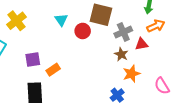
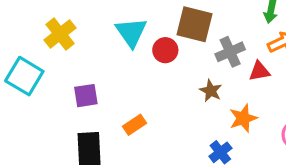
cyan triangle: (61, 20) -> (131, 32), size x1.5
brown star: (121, 54) -> (211, 91), moved
orange rectangle: (53, 70) -> (135, 125), moved

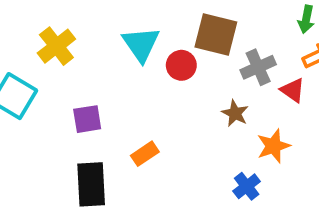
red triangle: (259, 71) -> (293, 90), turned 45

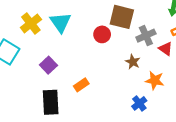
cyan triangle: (141, 44) -> (60, 22), moved
purple square: (87, 119) -> (48, 65), turned -35
orange star: (273, 146) -> (155, 80), turned 30

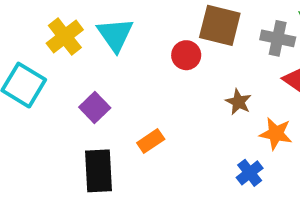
gray cross: (146, 36) -> (278, 38), moved, turned 36

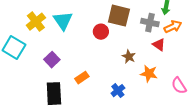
blue cross: (250, 173) -> (118, 91), moved

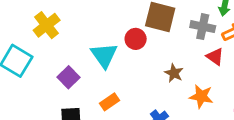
cyan triangle: (63, 21) -> (104, 55), moved

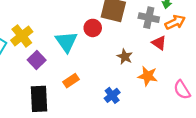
yellow cross: (47, 25) -> (22, 36), moved

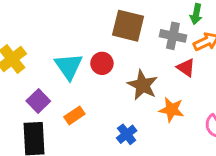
red circle: (93, 28) -> (102, 63), moved
brown star: (125, 57) -> (143, 85), size x1.5
purple square: (37, 60) -> (38, 101), moved

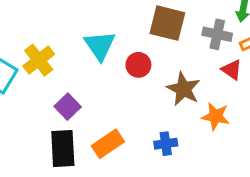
cyan triangle: (69, 66) -> (100, 46), moved
orange rectangle: (74, 115) -> (108, 144), moved, size x1.4
blue cross: (127, 134) -> (166, 144), turned 30

